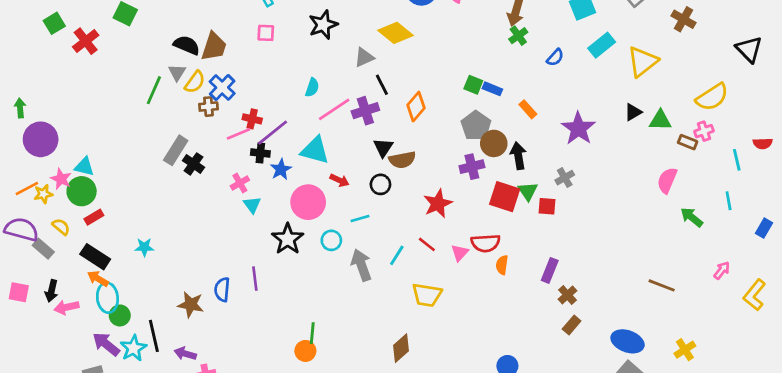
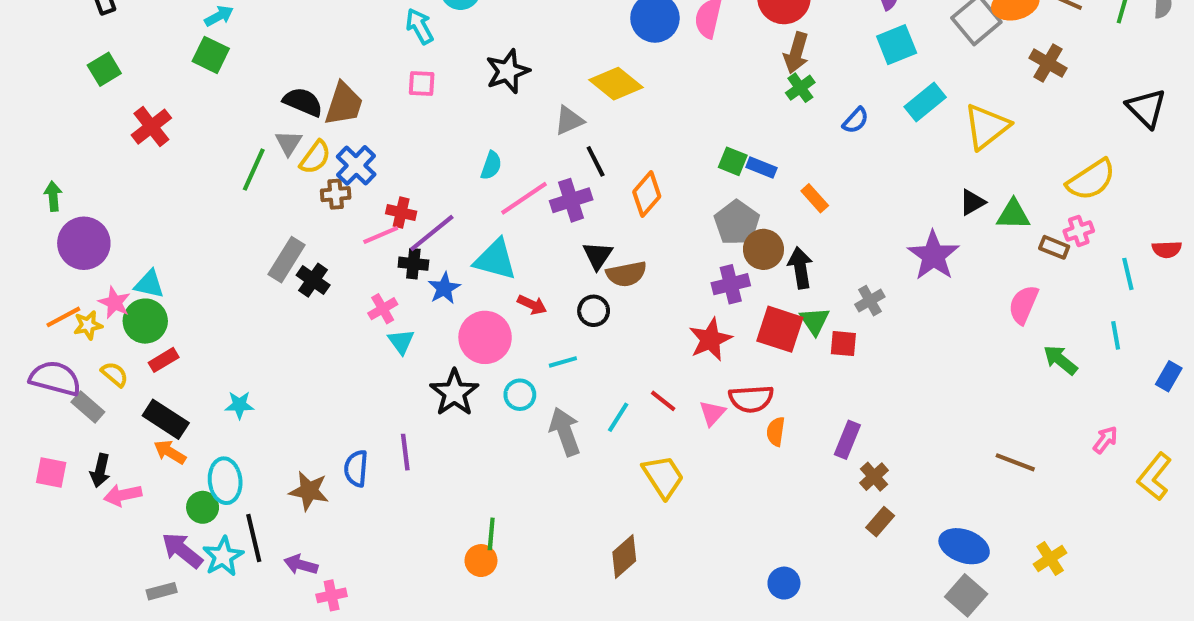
red cross: (86, 41) -> (151, 127), moved
purple star: (578, 128) -> (933, 256), moved
red star: (438, 204) -> (710, 339), moved
yellow trapezoid: (427, 295) -> (663, 477), turned -132
cyan ellipse: (107, 298) -> (225, 481), moved

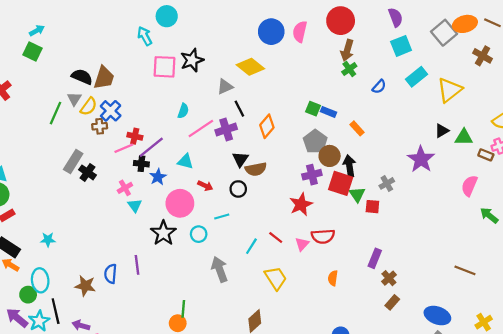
pink square: (422, 84) -> (165, 67), moved, size x1.6
cyan triangle: (495, 260) -> (185, 161), size x0.7
red square: (780, 329) -> (341, 183), moved
gray arrow: (565, 432) -> (220, 269), moved
orange semicircle: (776, 432) -> (333, 278), moved

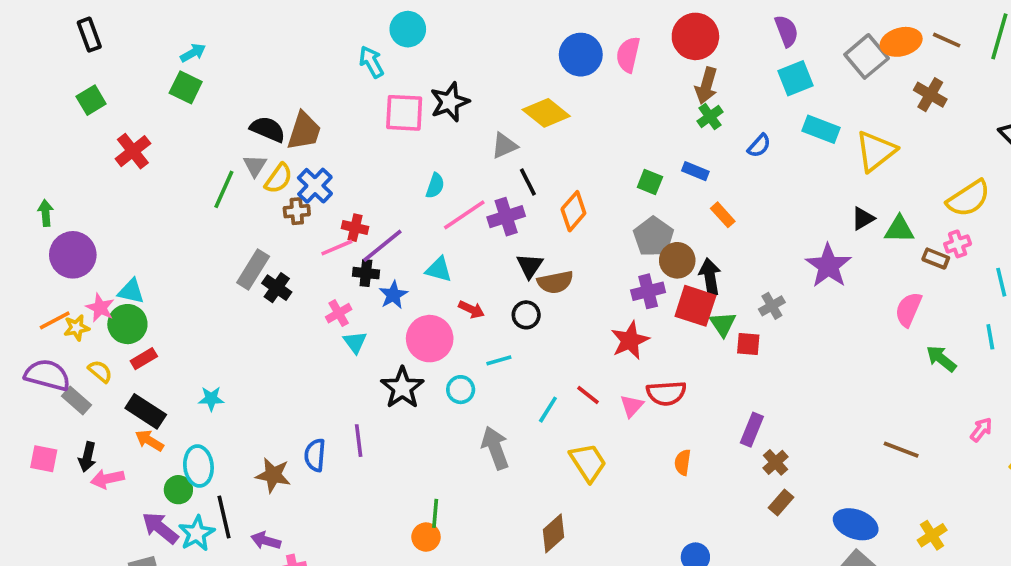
cyan rectangle: (416, 77) -> (821, 129), turned 60
blue rectangle: (328, 112) -> (695, 171), moved

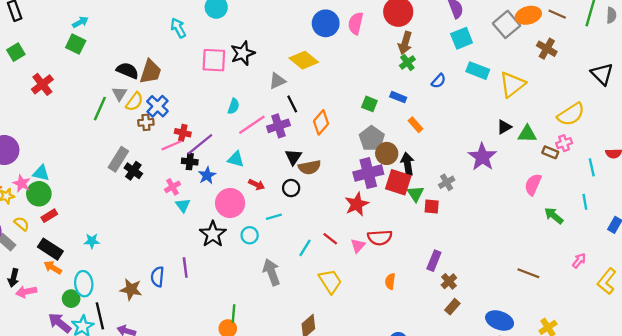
cyan arrow: (371, 62) -> (178, 28), moved
purple cross: (648, 291) -> (368, 173), size x1.4

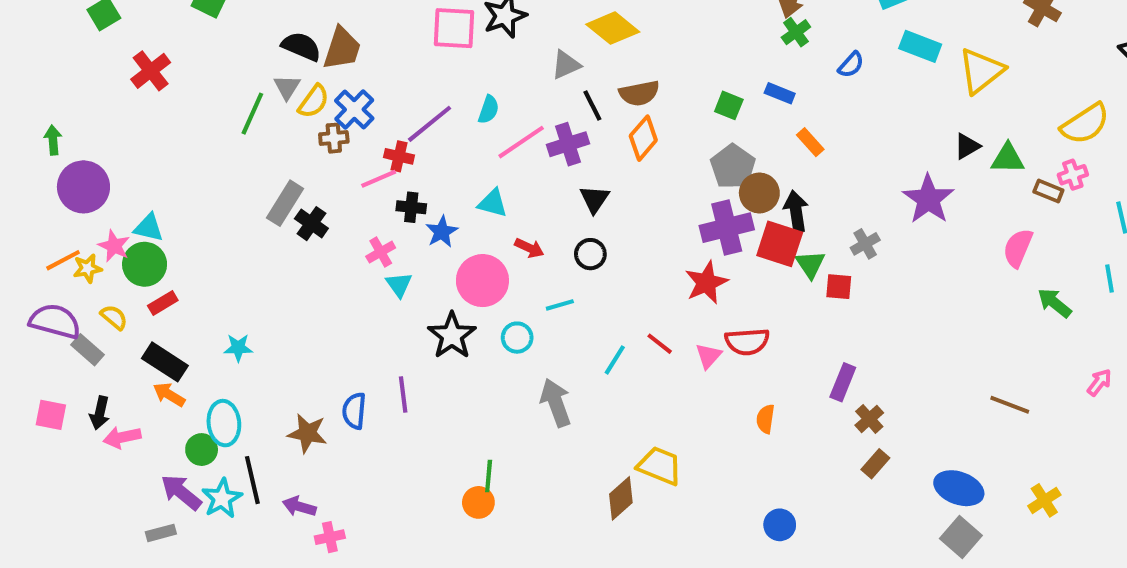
purple line: (200, 144) -> (430, 124), moved
brown semicircle: (310, 167) -> (639, 93), moved
yellow trapezoid: (330, 281) -> (660, 466), moved, turned -35

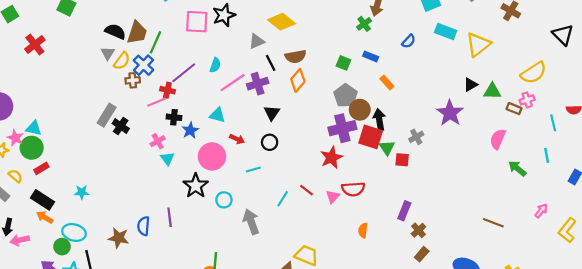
green cross: (796, 32) -> (364, 24), moved
green line: (252, 114) -> (155, 42), moved
cyan circle: (517, 338) -> (224, 200), moved
cyan ellipse: (224, 423) -> (74, 232), turned -70

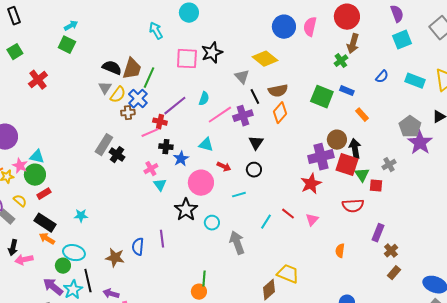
cyan rectangle: (446, 31) -> (415, 81), moved
gray triangle: (257, 41) -> (242, 77), turned -49
green square: (343, 63) -> (322, 97), size x1.6
gray pentagon: (346, 96) -> (410, 127), moved
red semicircle: (353, 189) -> (353, 206), moved

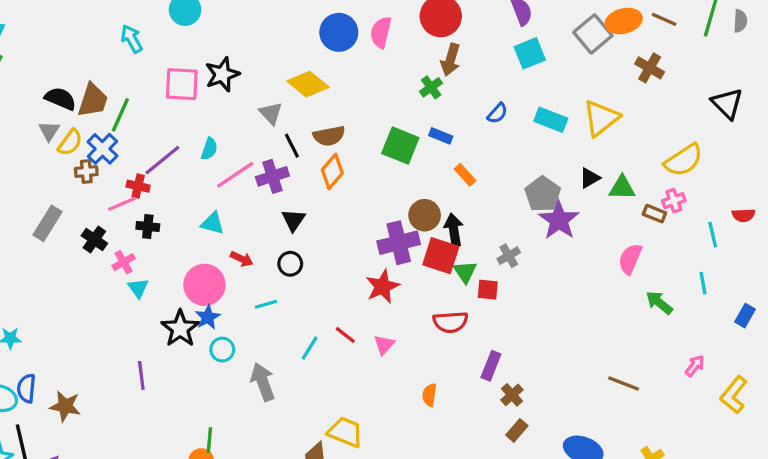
black cross: (117, 155) -> (94, 239), moved
blue star: (181, 159) -> (208, 317), moved
blue semicircle: (138, 247) -> (26, 388), moved

